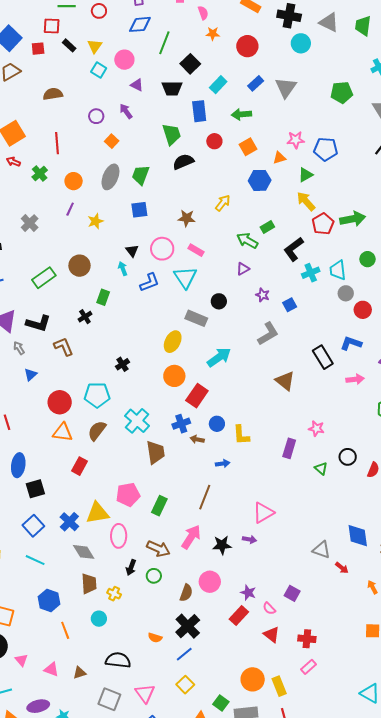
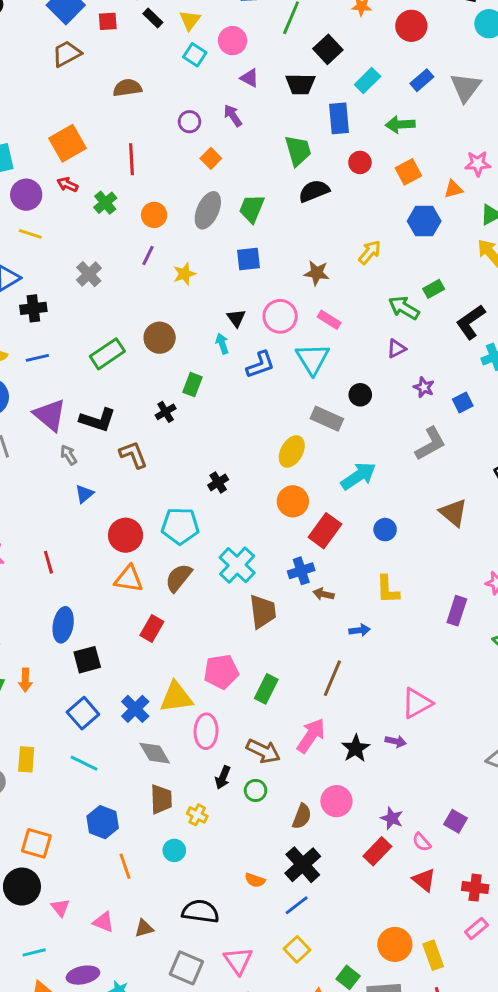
blue circle: (217, 424) -> (385, 530), moved
black star: (222, 545) -> (356, 748), turned -30

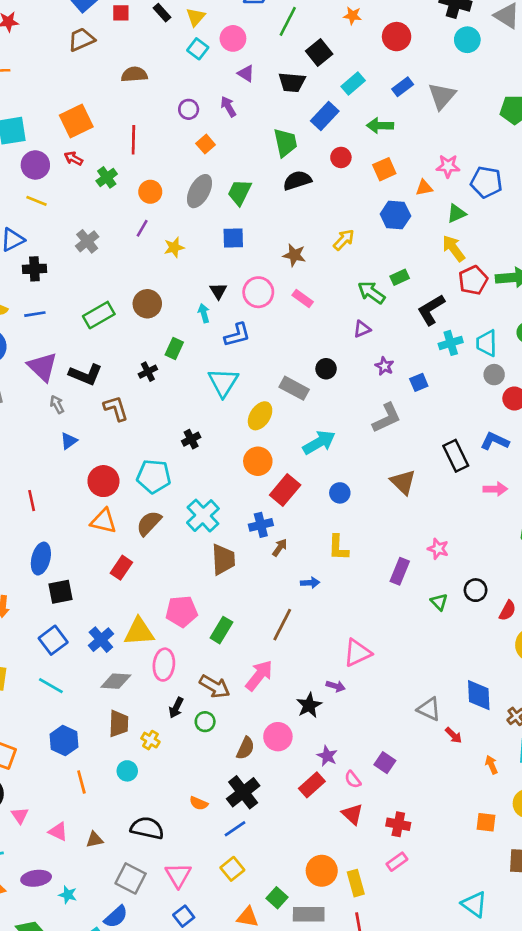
blue rectangle: (339, 118) -> (325, 116), turned 44
cyan triangle: (313, 359) -> (223, 382), moved
brown arrow: (324, 594) -> (280, 548), turned 108
black star: (356, 748) -> (309, 705), moved
gray diamond: (155, 753) -> (116, 681), turned -60

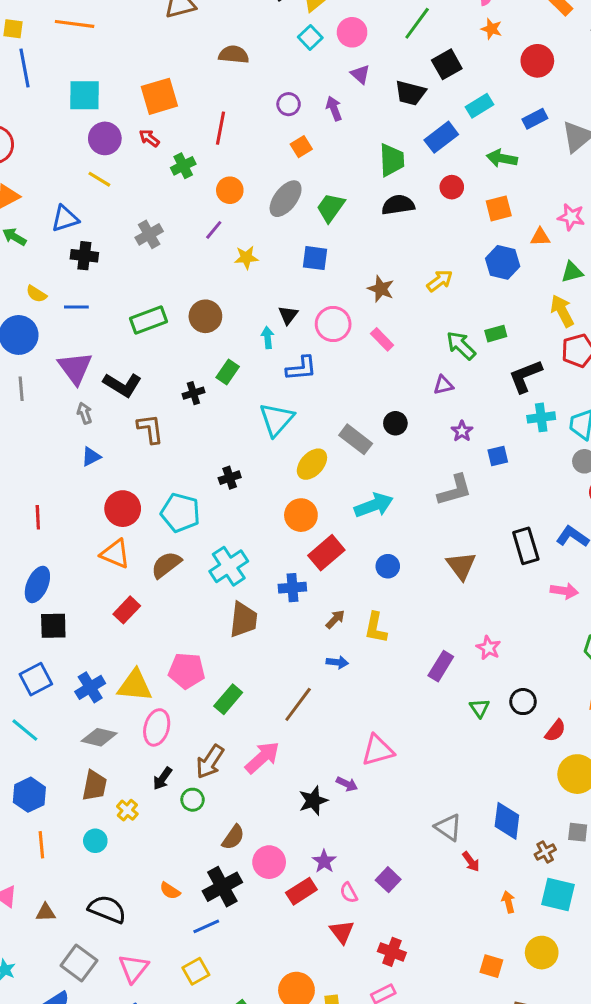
brown arrow: (280, 548) -> (335, 619), moved
brown arrow: (215, 686) -> (210, 762), turned 84
pink circle: (278, 737) -> (269, 862), moved

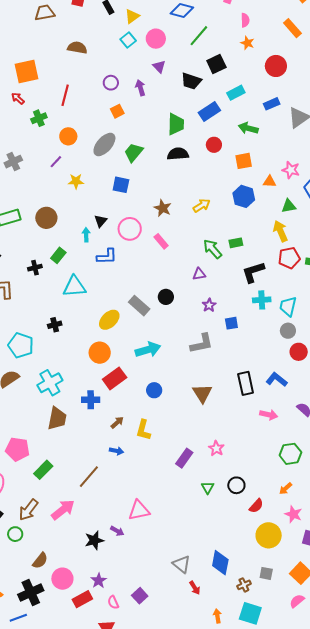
cyan triangle: (277, 419) -> (74, 286), moved, turned 40

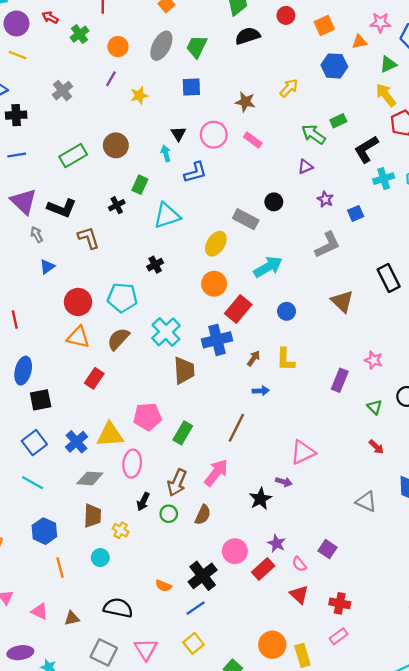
blue cross: (91, 400) -> (217, 340), size x1.4
brown semicircle: (40, 561) -> (203, 515), moved
red arrow: (195, 588) -> (376, 447), moved

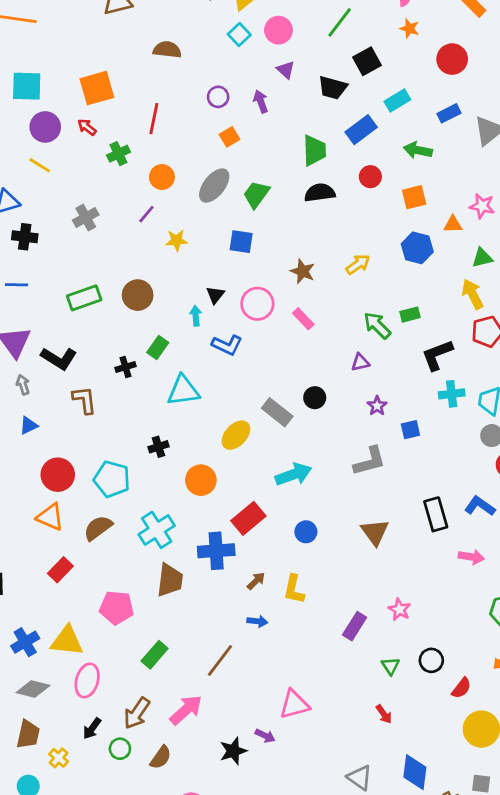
blue L-shape: (195, 172) -> (227, 345), turned 30
orange circle: (214, 284) -> (201, 480), moved
pink pentagon: (147, 417) -> (117, 608), moved

